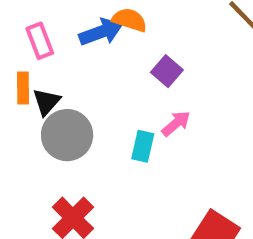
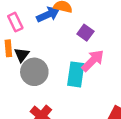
pink arrow: (176, 124) -> (93, 61), size x1.5
cyan rectangle: (143, 146) -> (76, 74), size x1.5

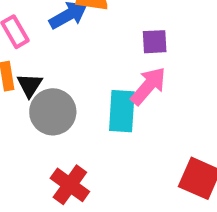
purple square: (85, 33) -> (155, 42), moved, turned -35

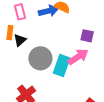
gray circle: (53, 112) -> (40, 58), moved

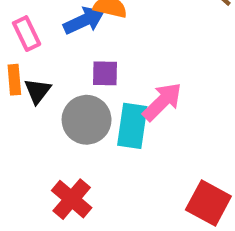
purple square: (87, 36) -> (105, 73), moved

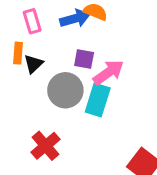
pink arrow: (162, 102) -> (108, 72), moved

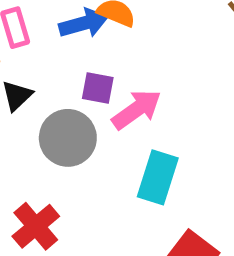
cyan rectangle: (98, 100) -> (158, 177), moved

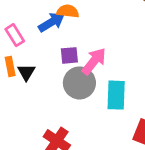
gray circle: (68, 138) -> (79, 83), moved

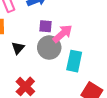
black triangle: (26, 72) -> (18, 48), moved

